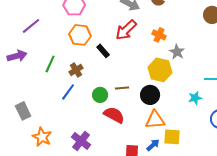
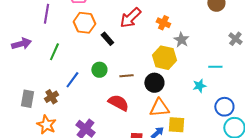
purple line: (31, 26) -> (46, 14), moved, turned -42
brown cross: (76, 70) -> (51, 97), moved
green circle: (100, 95) -> (99, 70), moved
gray rectangle: (23, 111) -> (27, 99), turned 36

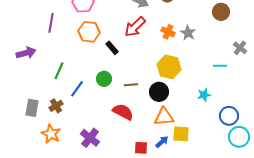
gray star: (181, 40) -> (188, 33), moved
green line: (54, 52) -> (59, 71), moved
cyan line: (215, 67) -> (220, 66), moved

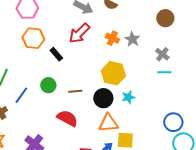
gray cross: (240, 48) -> (162, 54), moved
cyan star: (204, 95) -> (128, 97), moved

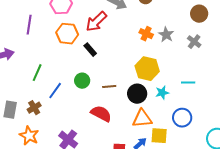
red arrow: (79, 33) -> (96, 22), moved
gray cross: (162, 54) -> (194, 42), moved
cyan line: (164, 72) -> (188, 83), moved
blue circle: (173, 122) -> (182, 118), moved

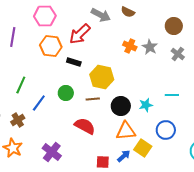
brown circle: (199, 14) -> (174, 26), moved
black rectangle: (90, 50) -> (74, 62), turned -32
yellow hexagon: (147, 69) -> (102, 77), moved
yellow square: (159, 136) -> (143, 148), turned 30

